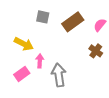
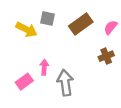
yellow arrow: (24, 44) -> (26, 30), moved
brown cross: (96, 51) -> (106, 56), turned 32

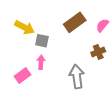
gray square: (48, 18) -> (42, 41), moved
gray arrow: (65, 83) -> (77, 76), moved

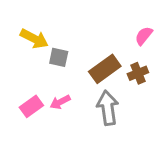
brown rectangle: (75, 22) -> (105, 69), moved
pink arrow: (41, 62) -> (60, 102), moved, turned -120

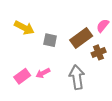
gray square: (59, 57) -> (50, 40), moved
brown rectangle: (105, 69) -> (81, 38), moved

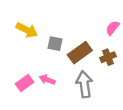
brown rectangle: (81, 38) -> (80, 53), moved
pink arrow: (43, 73) -> (47, 80), turned 48

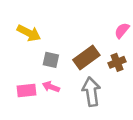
gray square: (55, 44) -> (51, 60), moved
pink rectangle: (25, 83) -> (26, 90), turned 30

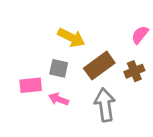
yellow arrow: (29, 33) -> (71, 38), moved
pink rectangle: (26, 90) -> (31, 85), moved

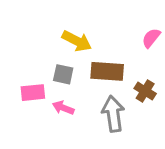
brown rectangle: (99, 66) -> (107, 71), turned 40
brown cross: (134, 71) -> (145, 91), moved, turned -36

